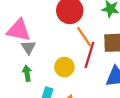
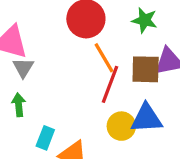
yellow circle: (64, 67) -> (121, 126), moved

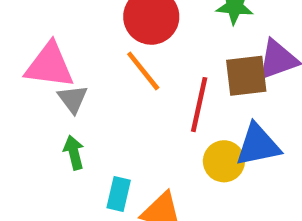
orange line: (104, 58) -> (143, 71), moved

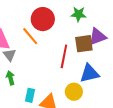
orange line: (143, 71) -> (30, 36), moved
yellow circle: (224, 161) -> (74, 92), moved

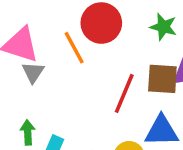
green arrow: (10, 78) -> (28, 132), moved

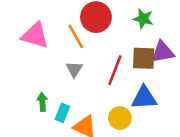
gray triangle: (33, 72) -> (74, 69), moved

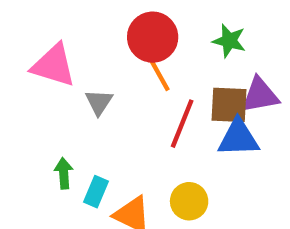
orange line: (76, 36) -> (158, 72), moved
gray triangle: (74, 69) -> (99, 102), moved
blue triangle: (144, 98) -> (238, 138), moved

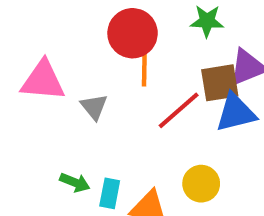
orange line: (158, 72) -> (144, 66), turned 42
red line: (182, 124) -> (179, 110), turned 39
green arrow: (64, 173) -> (75, 182), turned 128

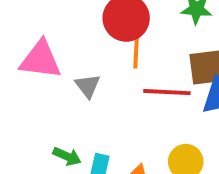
red line: (179, 110) -> (167, 92), turned 42

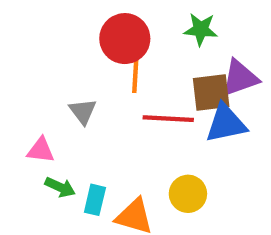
pink triangle: (40, 60) -> (41, 150), moved, size x0.6

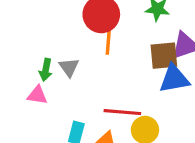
red line: (168, 119) -> (122, 112), moved
green arrow: (60, 187) -> (46, 70), moved, turned 75

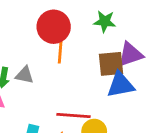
gray triangle: (69, 67) -> (25, 75), turned -42

